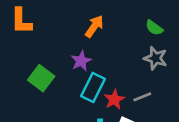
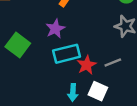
cyan rectangle: (93, 87) -> (67, 54), turned 50

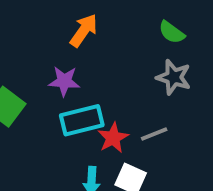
purple star: (55, 29) -> (64, 81), turned 30

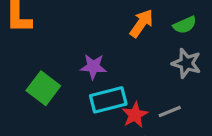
orange arrow: (84, 30) -> (142, 23), moved
green semicircle: (172, 32) -> (185, 25), turned -60

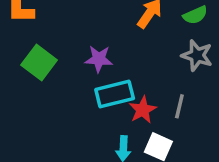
green square: (43, 88) -> (39, 62), moved
gray line: (170, 111) -> (179, 106), turned -55

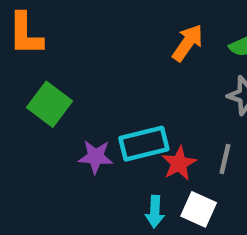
purple star: (99, 59) -> (96, 157), moved

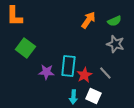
cyan rectangle: (144, 144) -> (68, 66), turned -70
gray line: (225, 159) -> (105, 73), turned -56

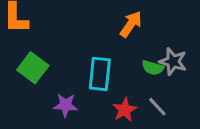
green semicircle: (114, 21) -> (153, 68), moved, turned 40
cyan rectangle: (68, 66) -> (100, 74), moved

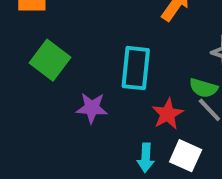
green semicircle: (153, 68) -> (203, 88), moved

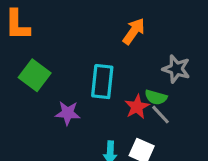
red star: (168, 114) -> (137, 107), moved

